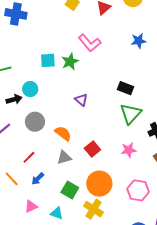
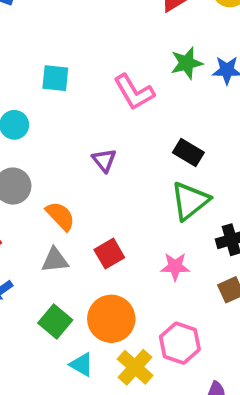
pink L-shape: (90, 43) -> (134, 92), moved
green star: (70, 62) -> (187, 63), moved
yellow cross: (93, 209) -> (135, 367), moved
cyan triangle: (57, 213) -> (81, 365), moved

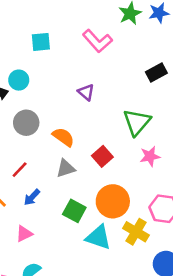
black rectangle: (188, 152) -> (156, 73), moved, turned -48
green triangle: (190, 201) -> (137, 122), moved
cyan triangle: (81, 365) -> (98, 237), size x1.5

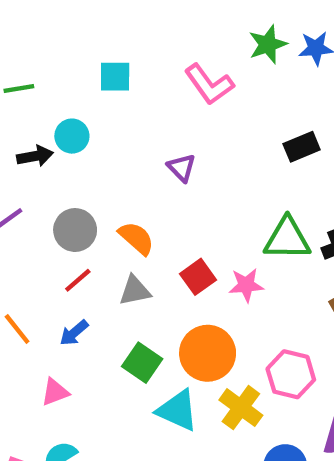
green triangle: (137, 122) -> (287, 239), moved, turned 44
gray circle: (26, 123) -> (75, 230), moved
pink star: (150, 156) -> (246, 285), moved
red line: (20, 170) -> (78, 280), moved

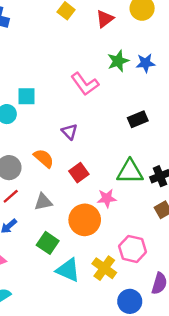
cyan square: (115, 77) -> (26, 96), moved
orange semicircle: (136, 238) -> (44, 158), moved
red square: (198, 277) -> (79, 173), moved
orange circle: (208, 353) -> (85, 220), moved

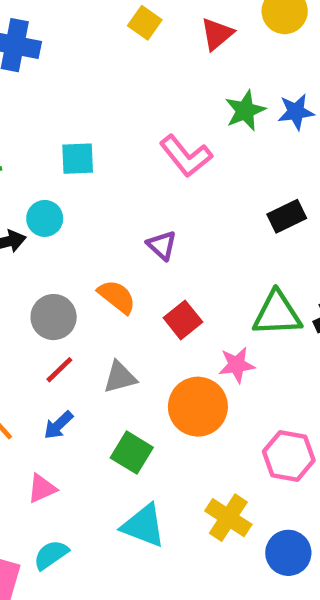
cyan square: (26, 96) -> (78, 159), moved
yellow cross: (104, 268) -> (228, 518), moved
cyan triangle: (68, 270) -> (144, 526), moved

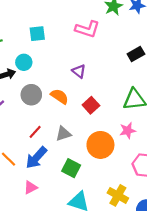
pink L-shape: (186, 156) -> (87, 29), turned -30
gray circle: (54, 317) -> (31, 95), moved
pink star: (237, 365) -> (128, 131), moved
blue arrow: (58, 425) -> (36, 158), size x1.6

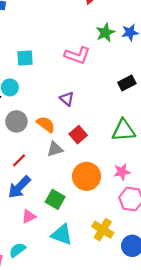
pink star: (128, 131) -> (122, 172), moved
gray triangle: (63, 134) -> (55, 149), moved
pink triangle: (31, 188) -> (29, 216), moved

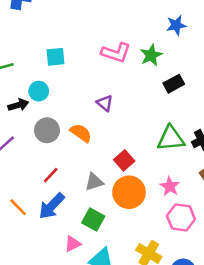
green star: (105, 33) -> (151, 55), moved
red square: (78, 135) -> (124, 160), moved
gray triangle: (55, 149) -> (94, 182), moved
pink star: (122, 172) -> (170, 186), turned -30
pink triangle: (29, 216) -> (73, 244), moved

